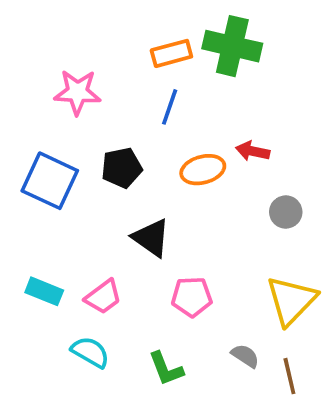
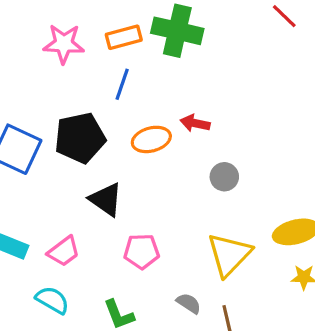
pink star: (77, 92) -> (64, 44), moved
black pentagon: (122, 168) -> (80, 138), size x1.4

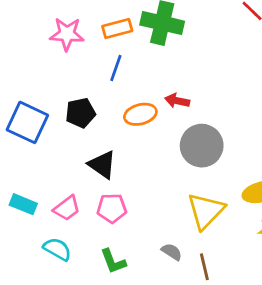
black pentagon: (80, 138) -> (80, 113), size x0.7
gray circle: (224, 177) -> (202, 146), size x1.8
pink pentagon: (142, 251) -> (112, 208), moved

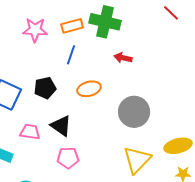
red arrow: (177, 101) -> (123, 58), moved
pink trapezoid: (67, 208) -> (30, 132), moved, turned -135

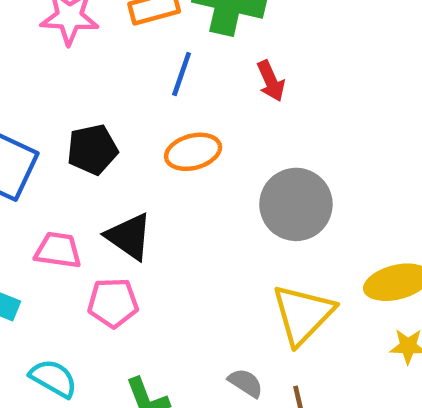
blue line: (71, 55) -> (182, 74), moved
red arrow: (123, 58) -> (271, 81), turned -126
pink pentagon: (68, 158) -> (113, 303), moved

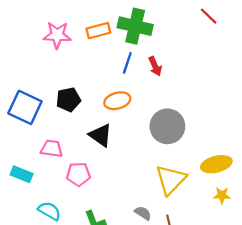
blue line: (182, 74) -> (127, 63), moved
black triangle: (129, 236) -> (101, 135), moved

